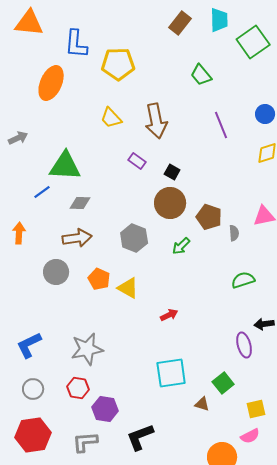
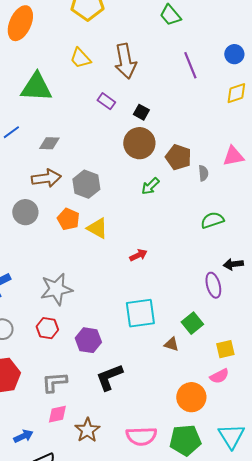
green triangle: (65, 166) -> (36, 87), moved
gray hexagon: (134, 238) -> (86, 184), moved
purple hexagon: (105, 409) -> (88, 340), moved

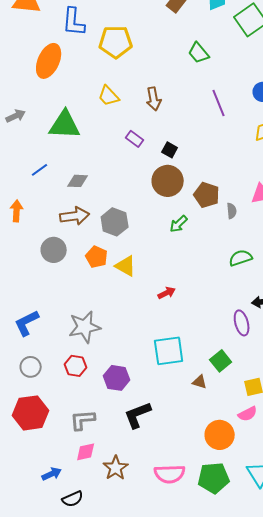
brown arrow: (125, 61) -> (154, 99), size x0.7

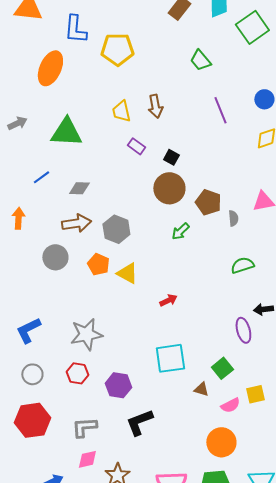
yellow trapezoid: (109, 96) -> (121, 111), moved, turned 30
pink semicircle: (248, 414) -> (230, 405), moved

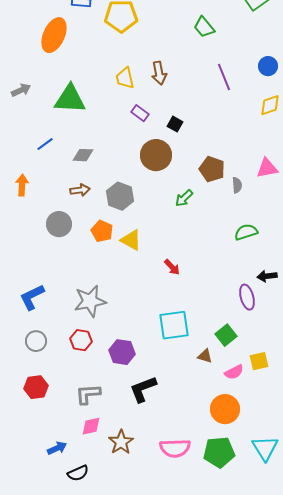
brown circle: (169, 188) -> (156, 155), moved
brown arrow: (76, 223) -> (80, 190), size x0.7
red arrow: (168, 300) -> (172, 267), turned 72
red hexagon: (32, 420) -> (36, 387), size x0.7

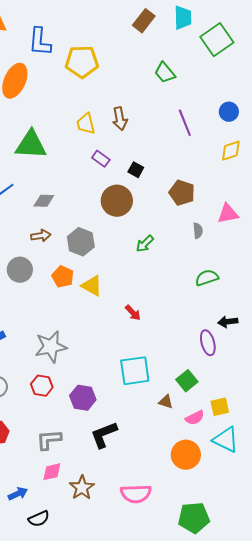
brown pentagon: (212, 169) -> (182, 193), moved
cyan triangle: (265, 448) -> (226, 440), moved, turned -32
green pentagon: (219, 452) -> (194, 518), moved

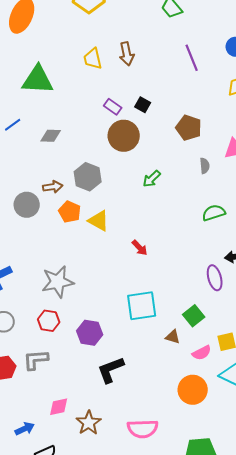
purple rectangle: (101, 159) -> (113, 107), moved
brown arrow: (41, 236) -> (53, 187), moved
gray L-shape: (49, 440) -> (36, 360), moved

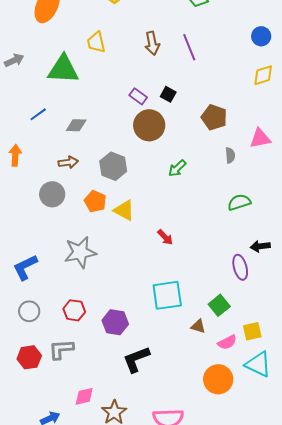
purple line: (192, 58) -> (189, 47), moved
yellow trapezoid: (93, 59) -> (96, 42), moved
brown arrow: (53, 187) -> (68, 162), moved
gray star: (58, 282) -> (80, 252), moved

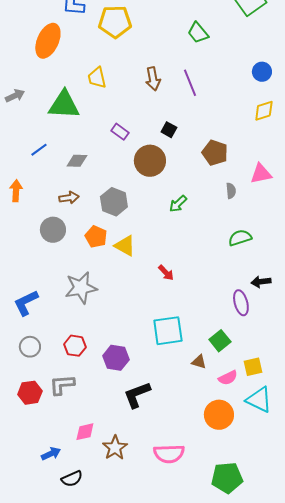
purple rectangle: (138, 96) -> (120, 132), moved

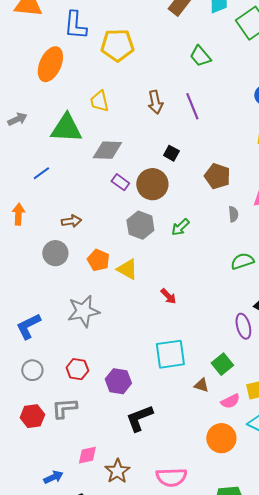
purple rectangle: (120, 132) -> (120, 182), moved
gray diamond: (77, 161) -> (107, 150), moved, size x1.4
gray hexagon: (114, 202) -> (140, 225), moved

